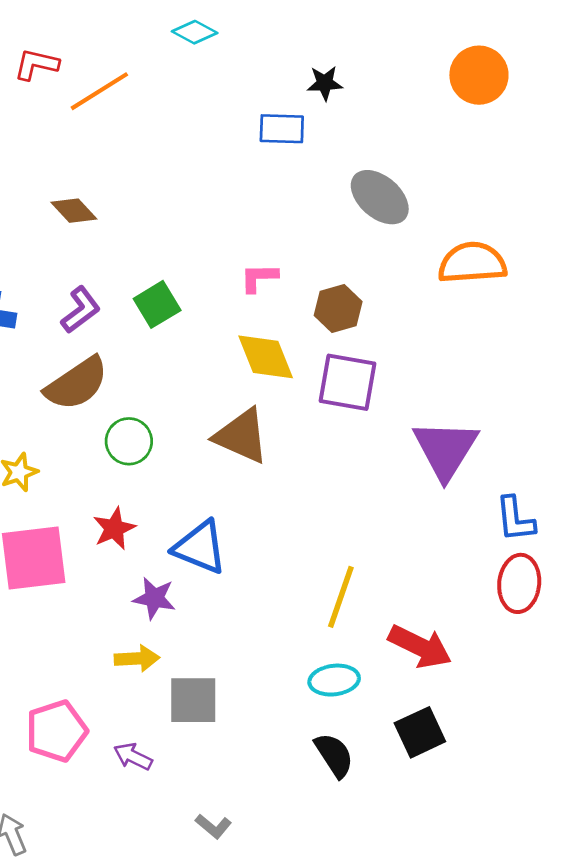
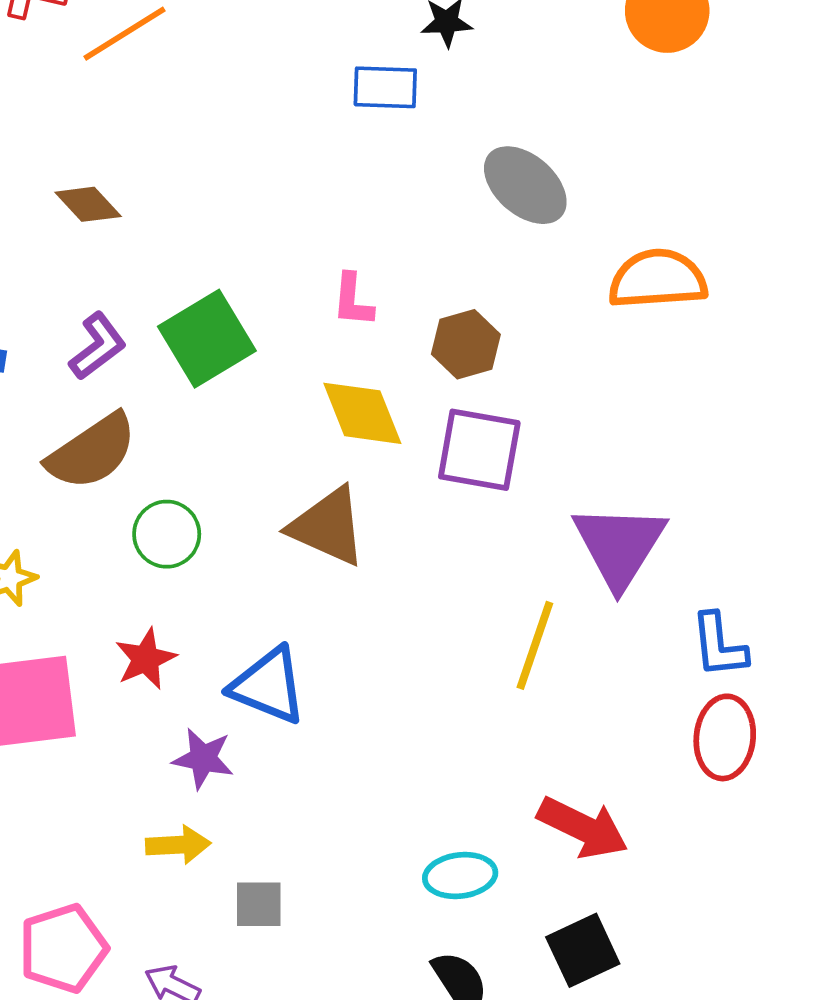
pink L-shape: (259, 278) -> (353, 300), turned -84
green square: (157, 304) -> (207, 339), size x1.4
yellow line: (341, 597) -> (535, 645), moved
gray square: (193, 700) -> (259, 904), size x0.7

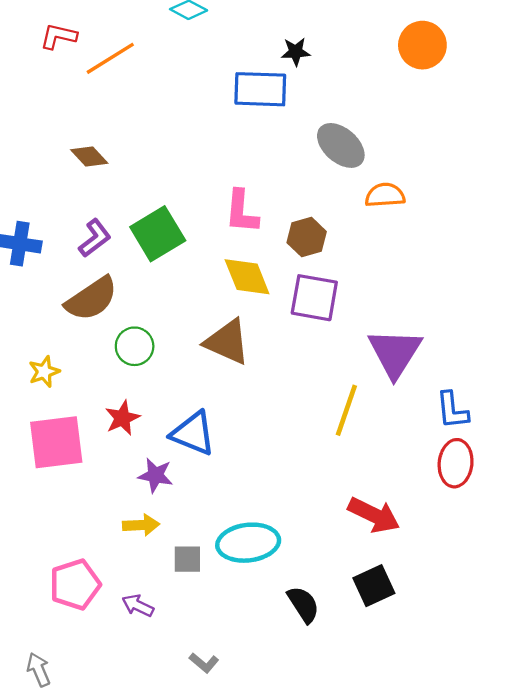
blue rectangle: (385, 87) -> (260, 89), size x1.4
orange semicircle: (658, 279) -> (385, 195), moved, size x0.7
pink L-shape: (353, 300) -> (242, 212), size x1.4
cyan ellipse: (460, 875) -> (248, 543), moved, size x1.5

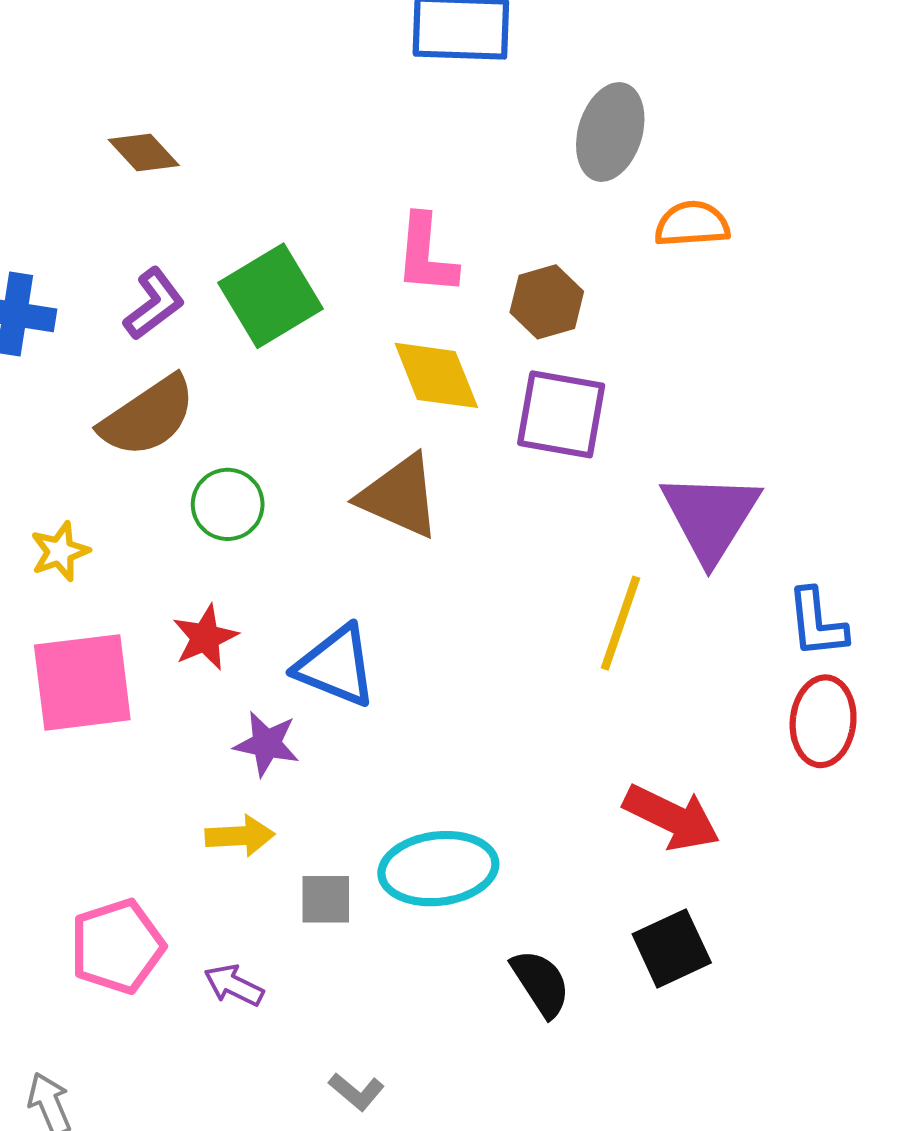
gray ellipse: (341, 145) -> (610, 132), turned 66

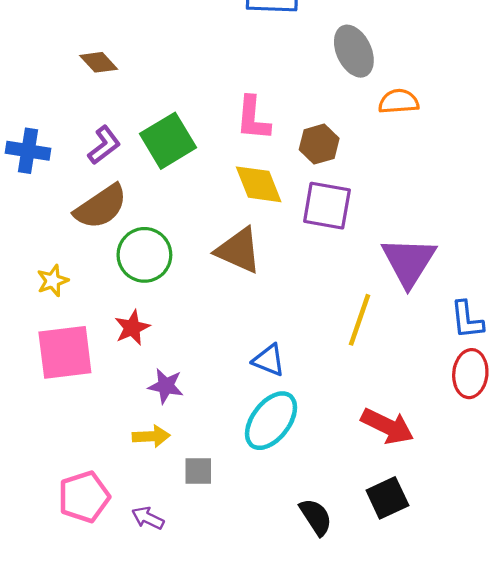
gray ellipse: (610, 132) -> (354, 51), turned -42
green circle: (228, 504) -> (144, 255), size x1.4
blue triangle: (336, 666) -> (269, 360), moved, size x0.7
cyan ellipse: (438, 869) -> (271, 421), moved, turned -46

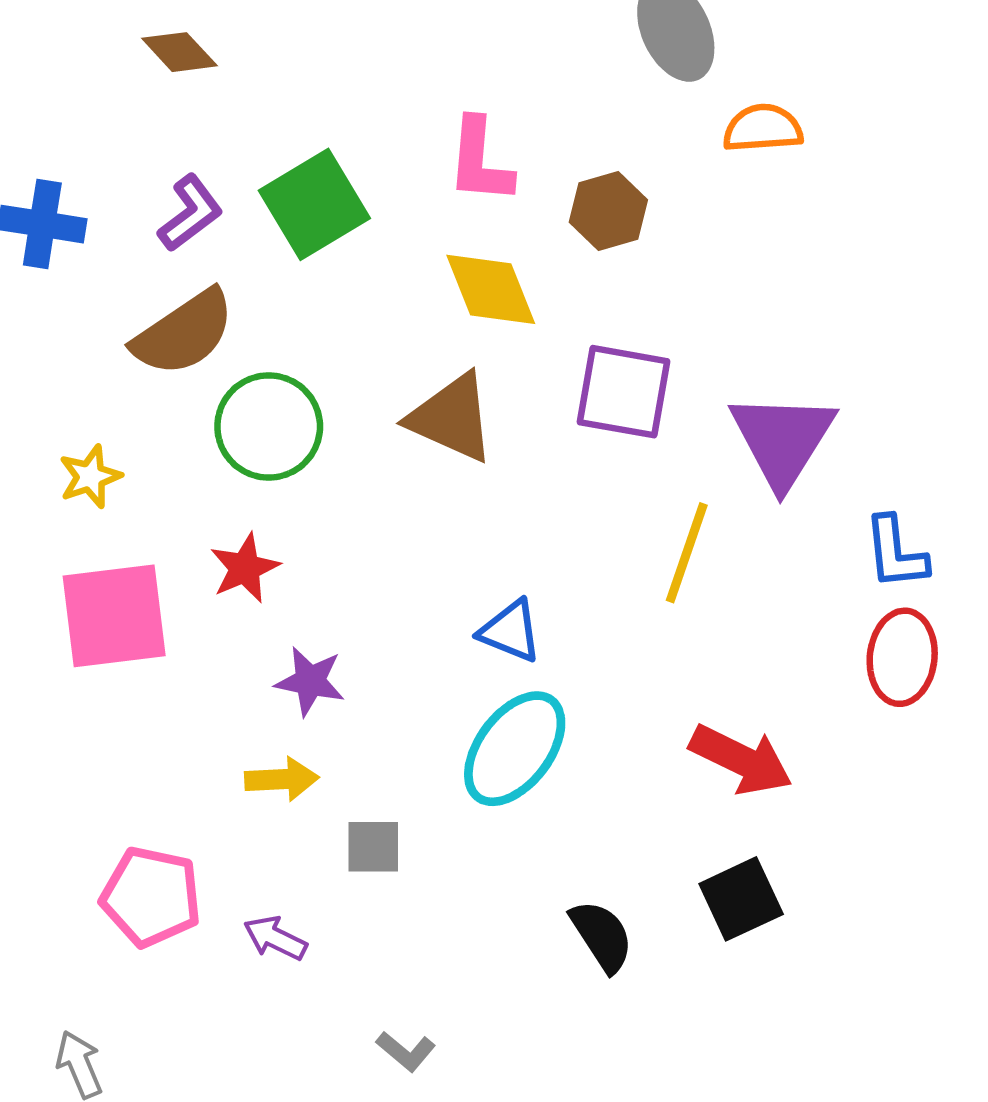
purple square: (327, 206) -> (624, 392), moved
pink pentagon: (84, 497) -> (151, 897), turned 30

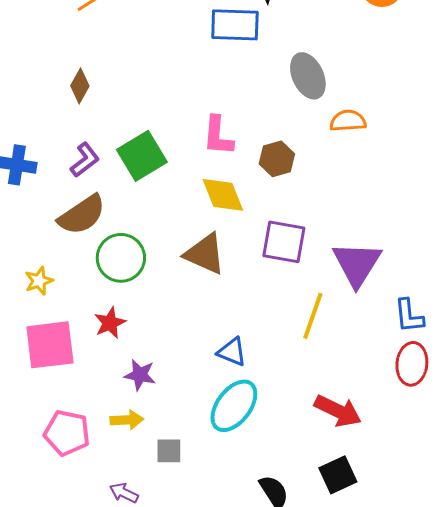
brown diamond: (179, 52) -> (80, 86), turned 72
pink pentagon: (151, 897) -> (67, 433), moved

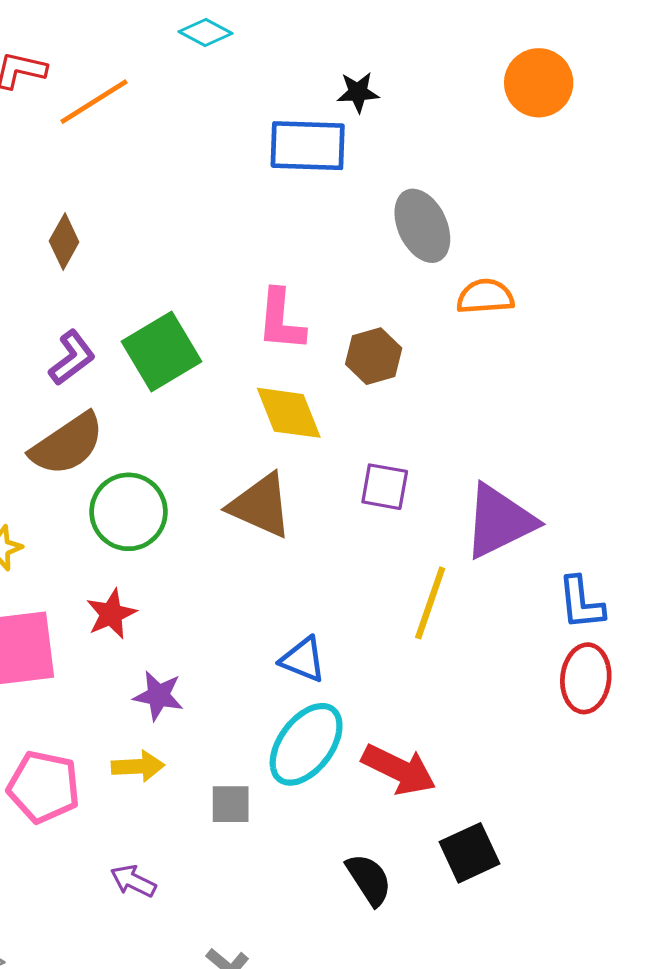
purple square: (284, 242) -> (385, 487), size x0.7
purple triangle: (357, 264) -> (499, 521), turned 32
red arrow: (338, 411) -> (399, 769), moved
gray square: (169, 451) -> (231, 804), moved

